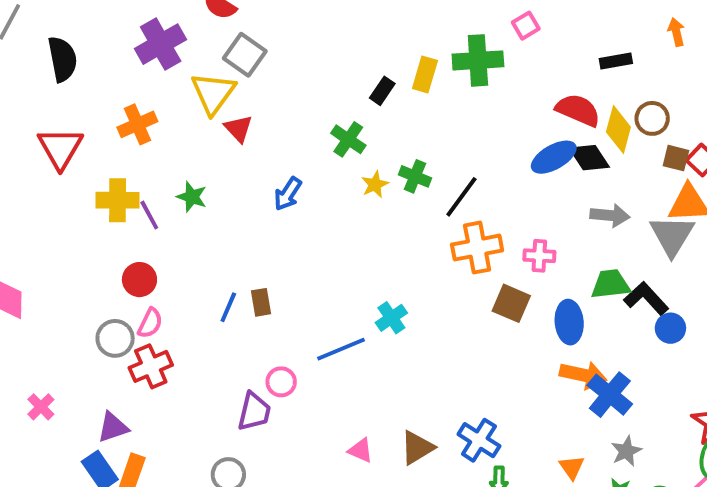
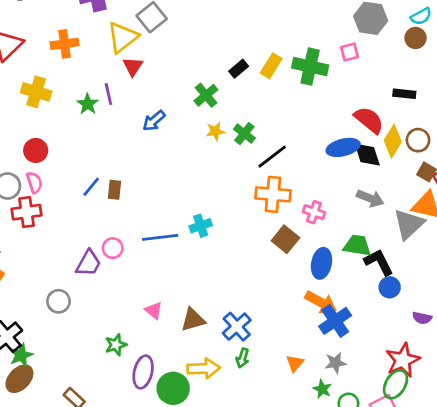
purple line: (149, 215) -> (108, 94), moved
pink semicircle: (150, 323) -> (34, 182), turned -60

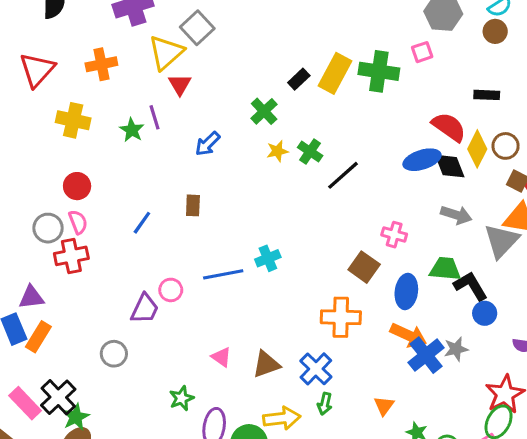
yellow rectangle: (271, 66) -> (335, 73), size x1.4
brown rectangle: (114, 190) -> (193, 205), moved
orange cross: (273, 194) -> (341, 317), moved
gray star: (335, 363) -> (456, 349), moved

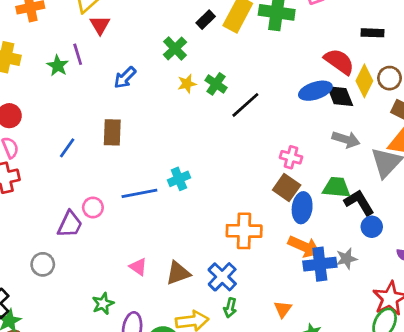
brown rectangle: (193, 205) -> (112, 132), size x1.4
brown square: (364, 267) -> (287, 187), moved
blue cross: (426, 355) -> (320, 264), turned 32

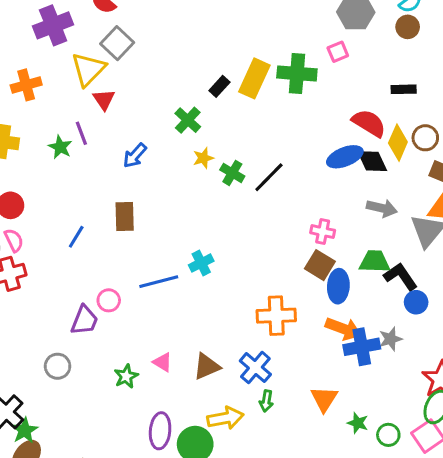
green cross: (216, 84) -> (232, 173), moved
green star: (103, 304) -> (126, 376), moved
orange triangle: (283, 309) -> (324, 399), size x1.4

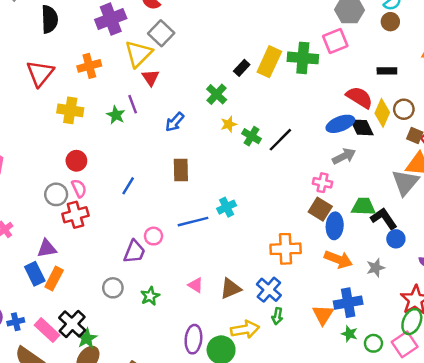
pink square: (338, 52) -> (335, 41), size x1.5
gray arrow: (382, 208) -> (344, 156), moved, turned -40
brown rectangle: (125, 217) -> (181, 170), moved
blue cross: (362, 347) -> (348, 303), moved
green star: (126, 376) -> (150, 296), moved

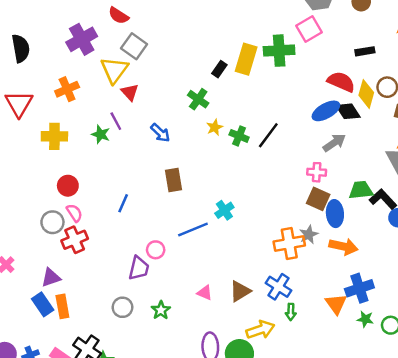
blue arrow: (175, 122) -> (160, 133), turned -80
gray star: (376, 268) -> (309, 235), moved
orange rectangle: (54, 278) -> (62, 306), turned -30

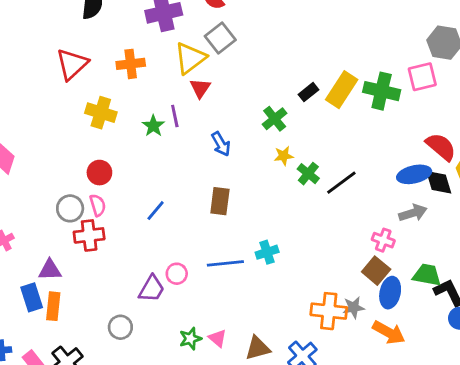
green star: (161, 310) -> (190, 339), moved

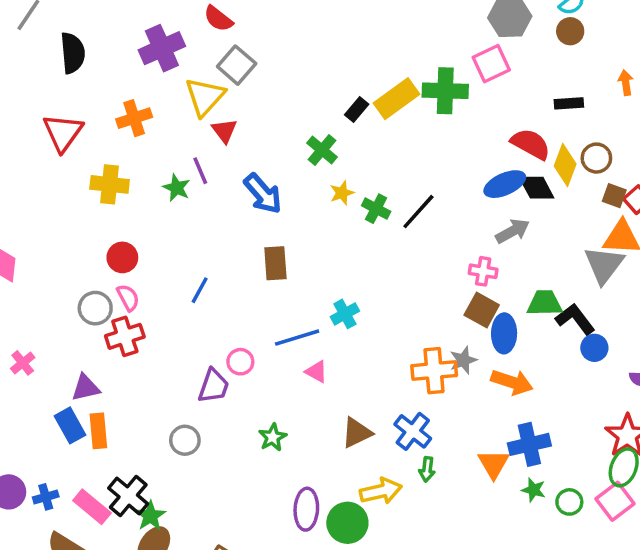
yellow rectangle: (342, 90) -> (396, 99), turned 32
blue arrow: (221, 144) -> (263, 194), size x1.4
pink triangle: (218, 338) -> (316, 372), moved

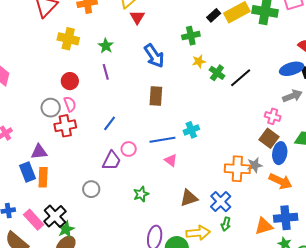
green cross: (322, 150) -> (191, 36), turned 30
purple line: (200, 171) -> (106, 72), moved
blue line: (200, 290) -> (110, 123), moved
orange triangle: (494, 464) -> (264, 226), turned 36

